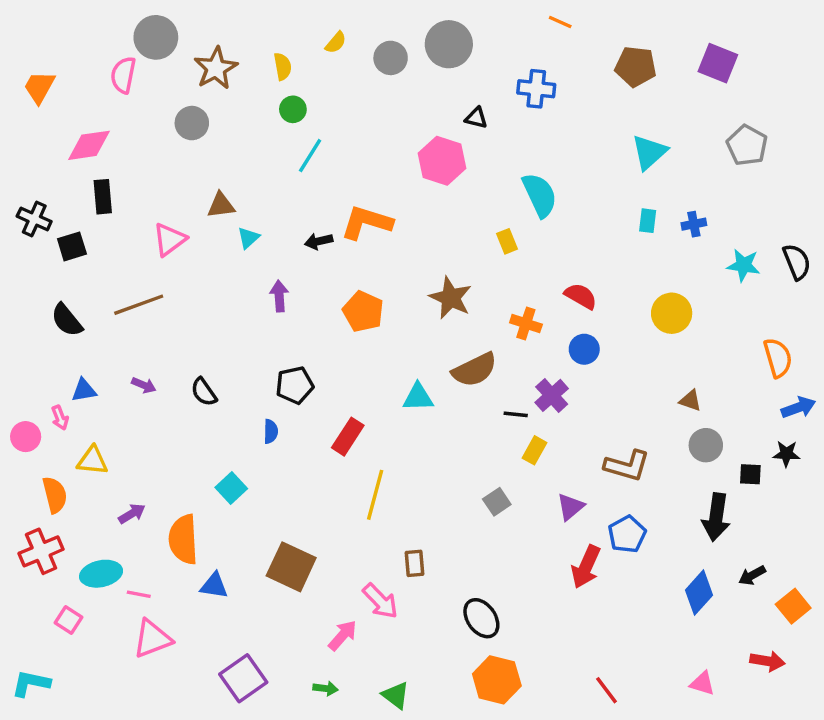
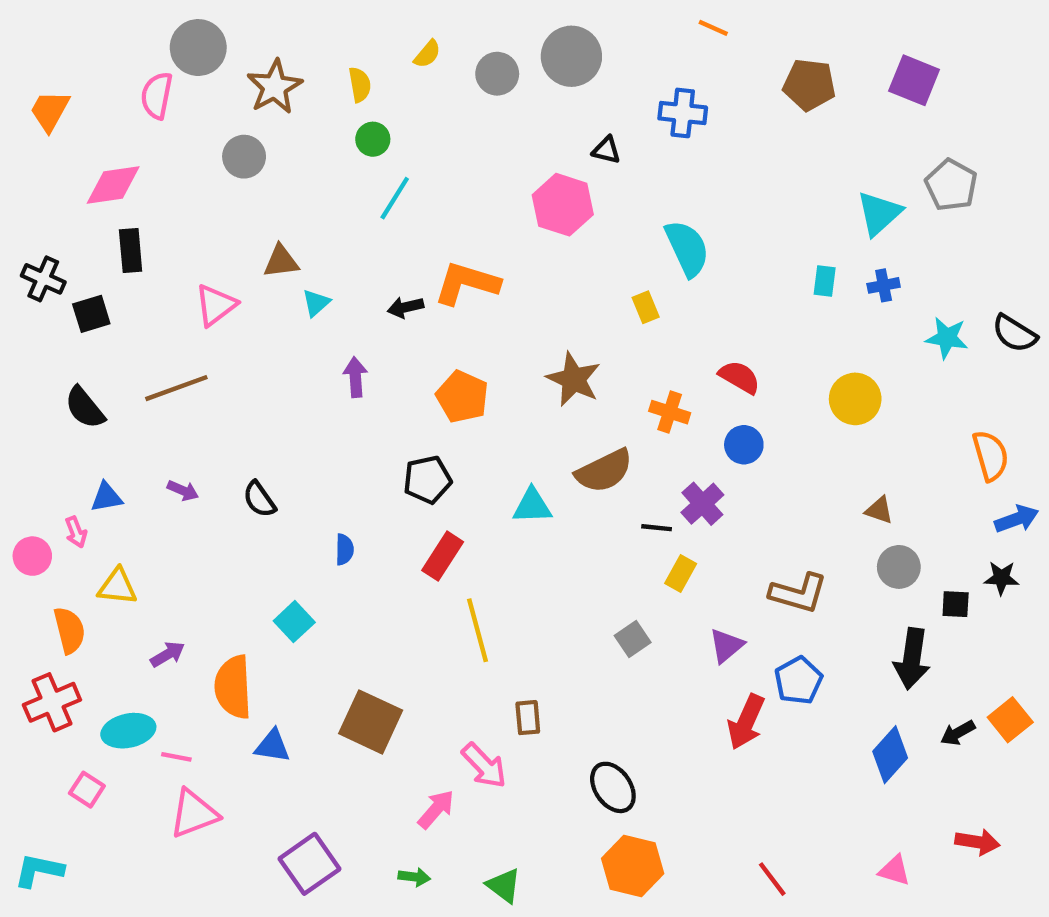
cyan triangle: (649, 152) -> (879, 213), moved
black semicircle: (797, 262) -> (1014, 333), turned 144
black pentagon: (295, 385) -> (427, 480), moved
yellow line: (375, 495) -> (478, 630), turned -30
orange square: (793, 606) -> (1010, 720), moved

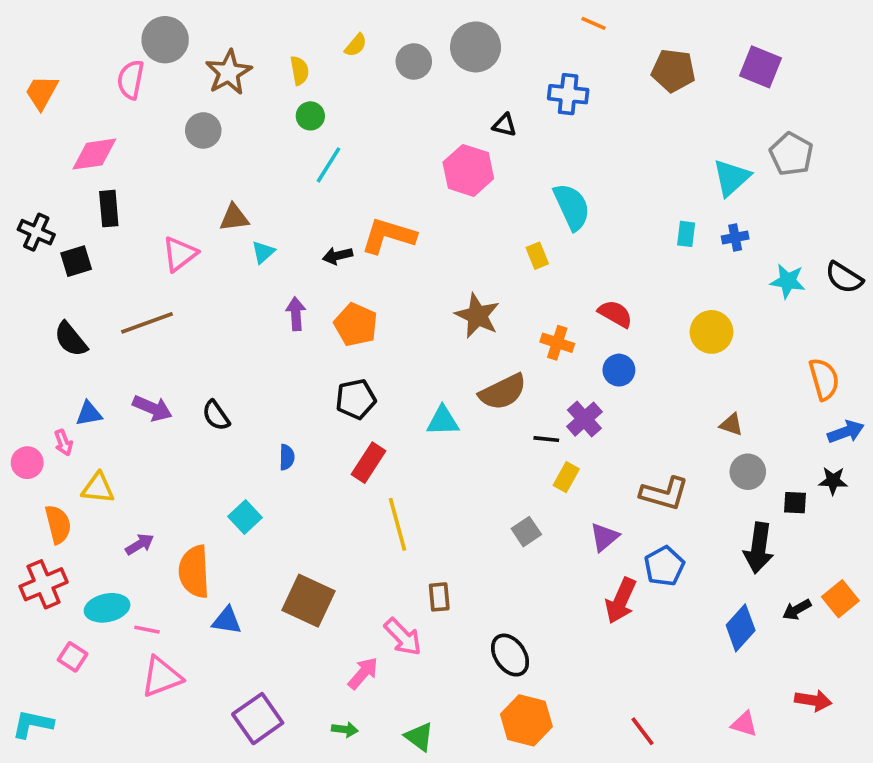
orange pentagon: (462, 397) -> (356, 325), moved
purple arrow: (183, 491) -> (152, 408), size x1.5

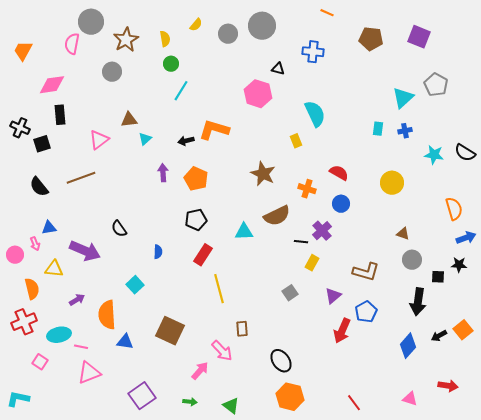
purple arrow: (152, 408) -> (85, 251), moved, size x1.4

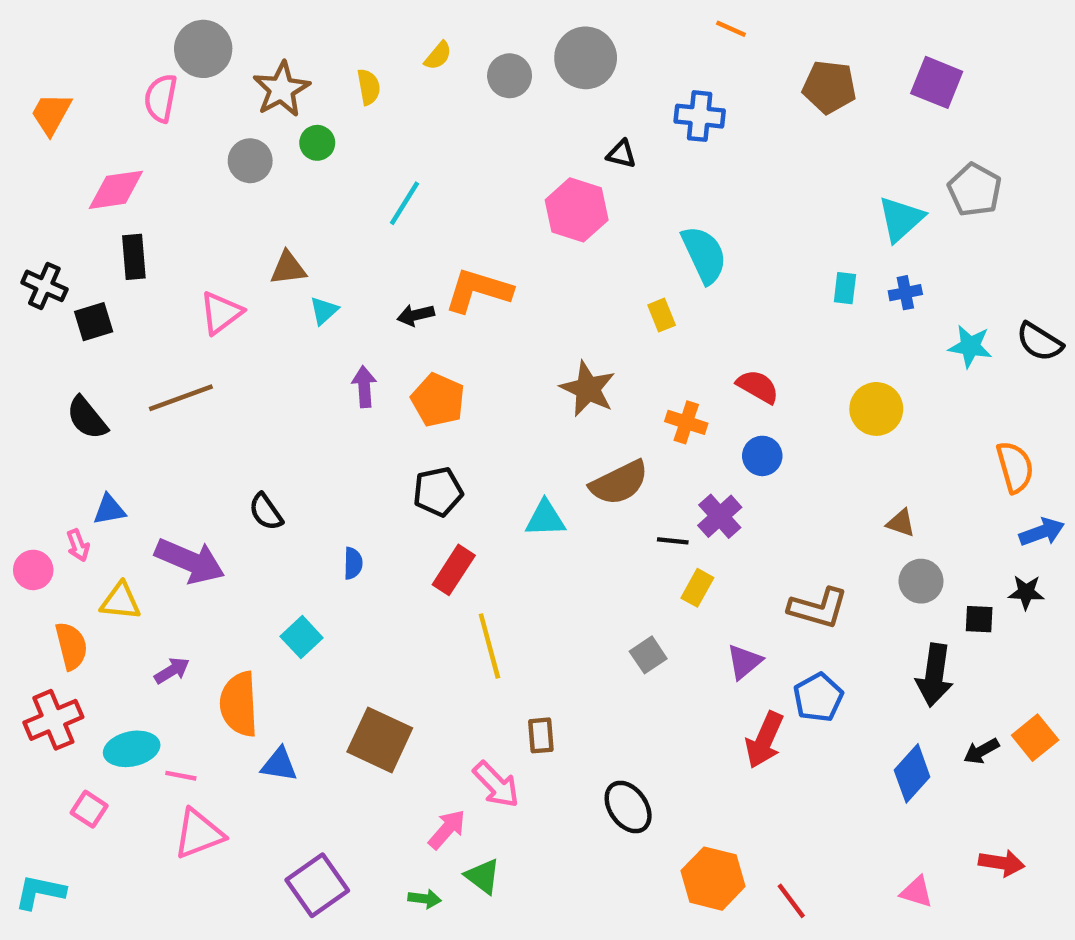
green circle: (171, 64) -> (317, 143), moved
orange hexagon: (290, 397) -> (713, 879), moved
green triangle: (231, 406) -> (483, 876), moved

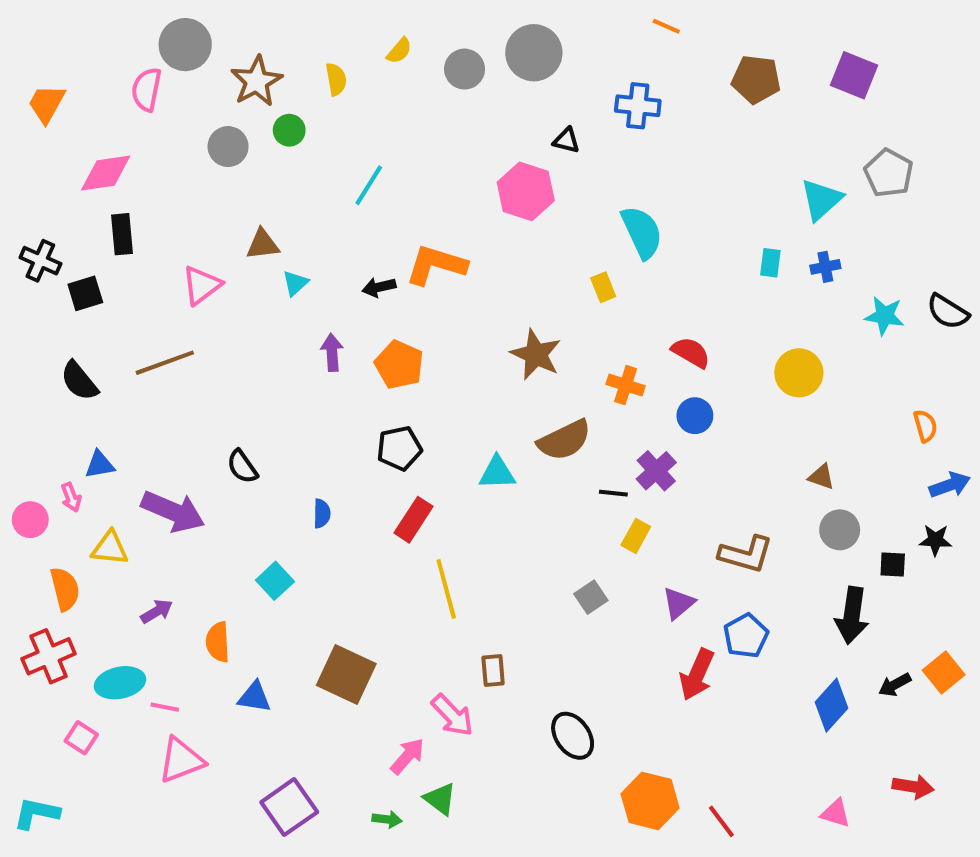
orange semicircle: (1015, 467) -> (925, 426), size x0.7
orange semicircle: (239, 704) -> (218, 642), size x0.7

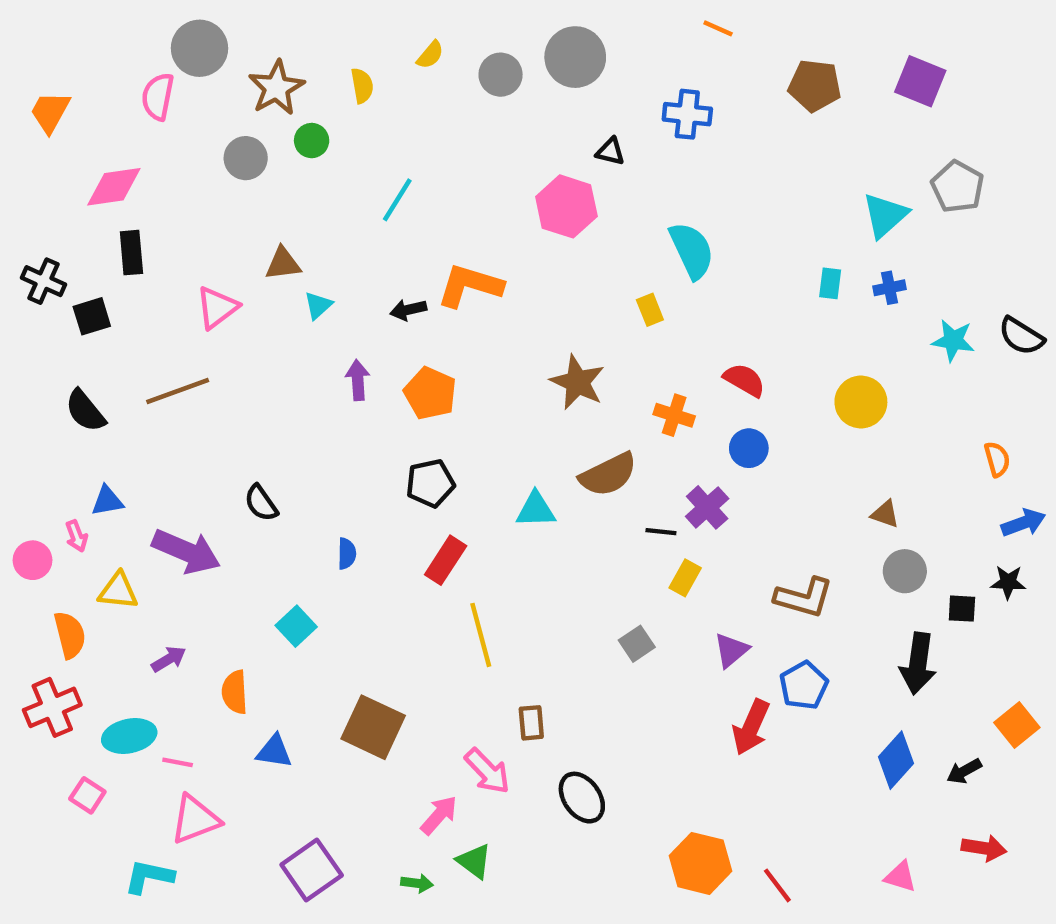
black arrow: (895, 685) -> (964, 771), moved
black ellipse: (573, 736) -> (582, 798), moved
cyan L-shape: (36, 813) -> (149, 877), moved

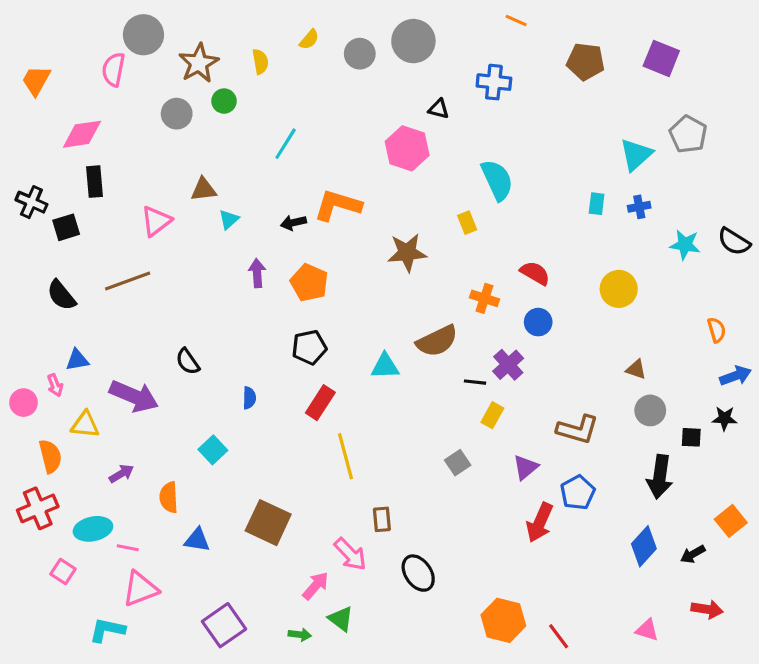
brown star: (577, 382) -> (407, 253), moved, turned -30

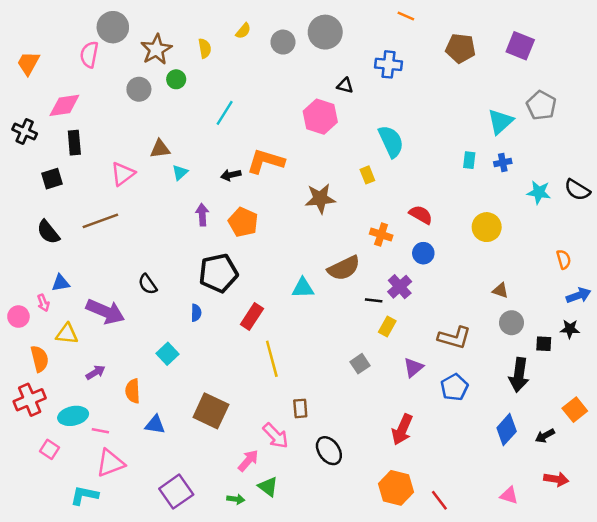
black cross: (31, 202) -> (25, 131), moved
black pentagon: (309, 347) -> (218, 273), moved, size x1.4
red arrow: (540, 523) -> (402, 430), moved

